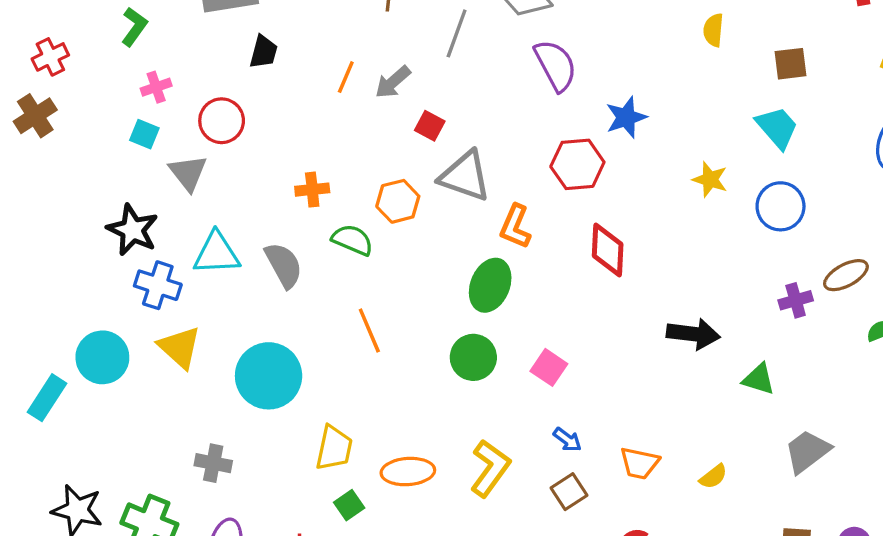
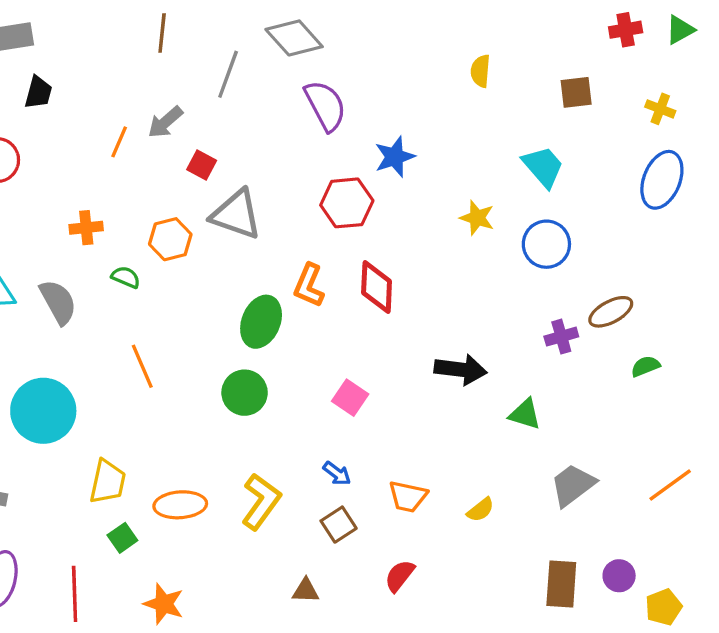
brown square: (791, 64) -> (576, 92), moved
orange line: (346, 77) -> (119, 142), moved
orange L-shape: (515, 226) -> (309, 285), moved
green semicircle: (352, 240) -> (126, 277), size x0.7
pink square: (549, 367) -> (350, 398), moved

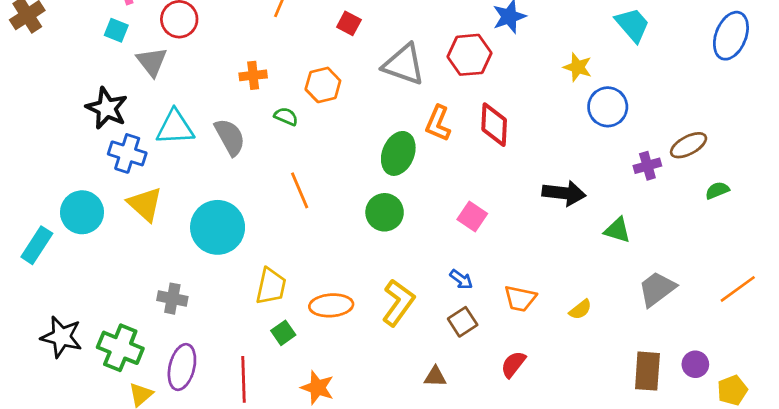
gray triangle: (236, 214) -> (404, 64), moved
blue circle: (546, 244) -> (608, 107), moved

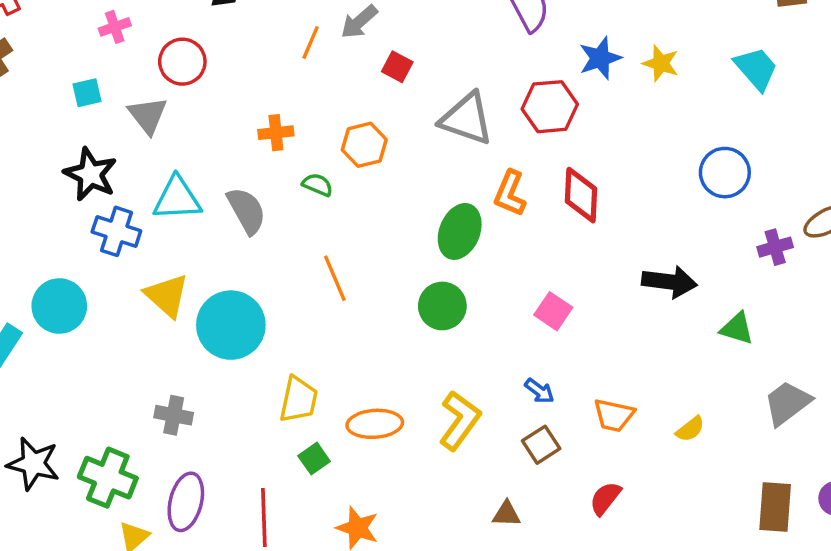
cyan square: (116, 30) -> (87, 93), moved, turned -35
yellow star: (578, 67) -> (661, 63), moved
yellow triangle: (145, 204) -> (167, 296), moved

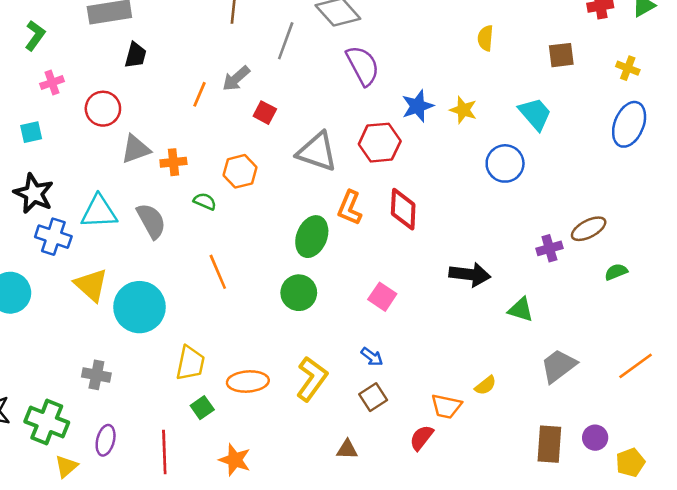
gray triangle: (148, 115) -> (136, 149), moved, turned 48
blue circle: (725, 173) -> (505, 163), moved
orange trapezoid: (614, 415) -> (446, 406), moved
purple ellipse: (186, 502) -> (106, 440), size x0.7

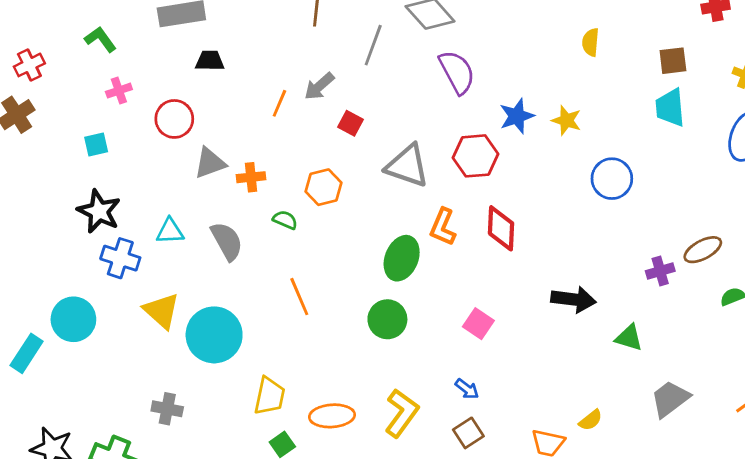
green L-shape: (35, 36) -> (100, 39), turned -72
black trapezoid: (136, 55) -> (210, 61), turned -104
cyan trapezoid: (535, 114) -> (670, 108), moved, turned -144
cyan triangle: (99, 212) -> (170, 231), size x0.7

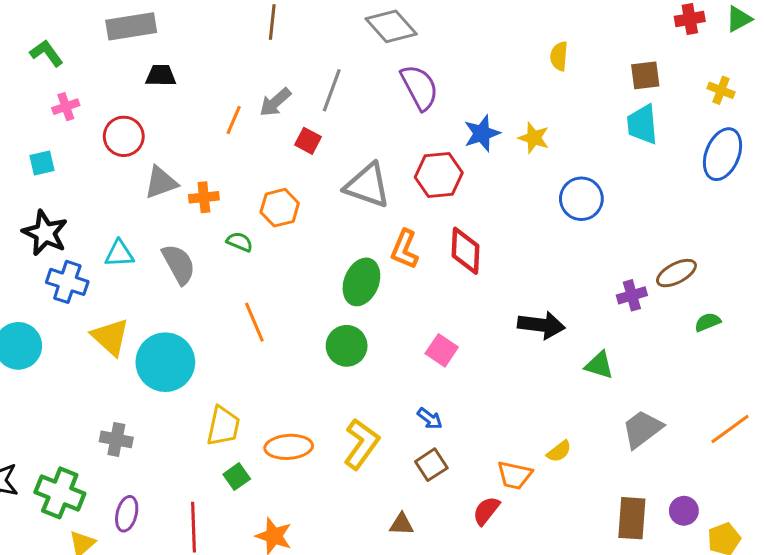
gray line: (373, 45) -> (332, 90), moved

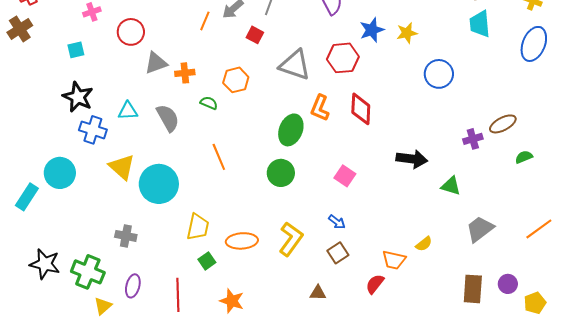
yellow star: (534, 138) -> (407, 33), turned -30

